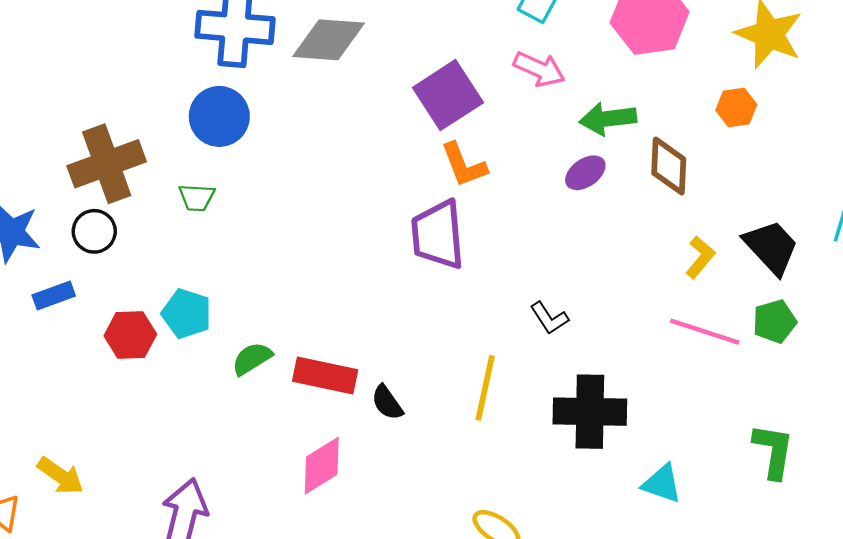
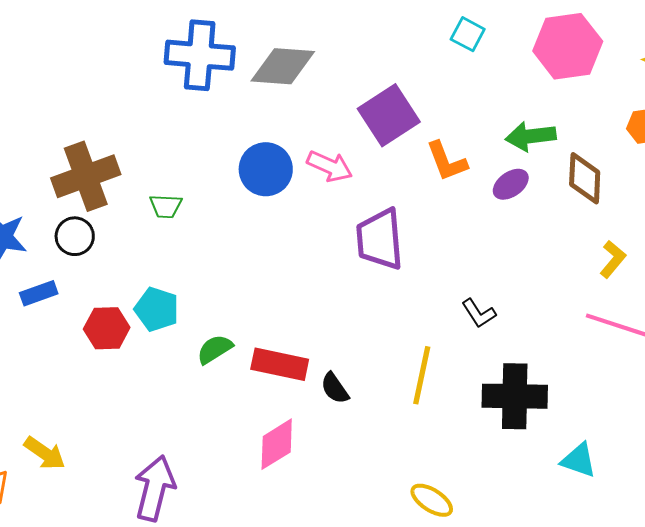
pink arrow: (539, 69) -> (330, 166), moved
blue circle: (219, 116) -> (266, 169), moved
orange L-shape: (464, 165) -> (447, 161), moved

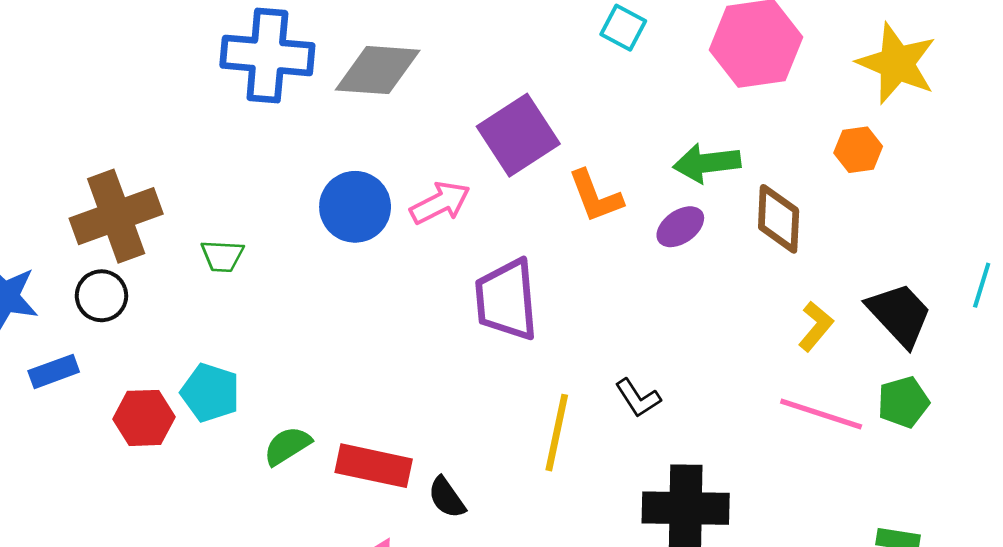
pink arrow: (330, 166) -> (440, 203), turned -51
yellow line: (422, 375) -> (557, 433), moved

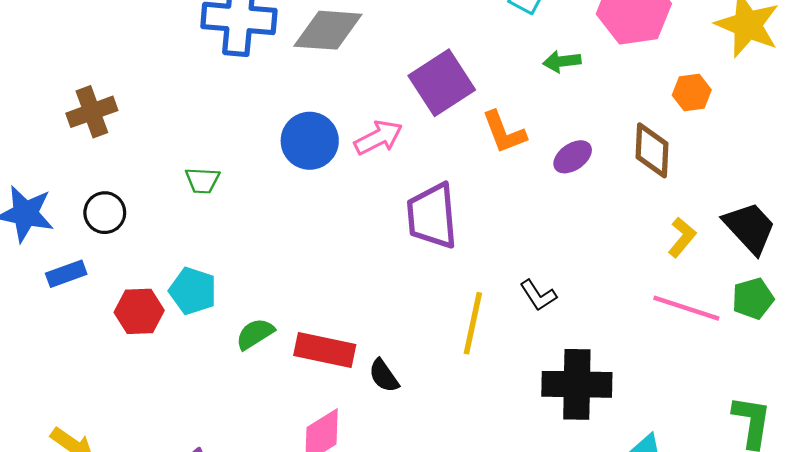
orange hexagon: (858, 150) -> (692, 92), moved
green arrow: (707, 163) -> (562, 61), moved, size x0.7
brown cross: (116, 216) -> (92, 112), moved, size x0.7

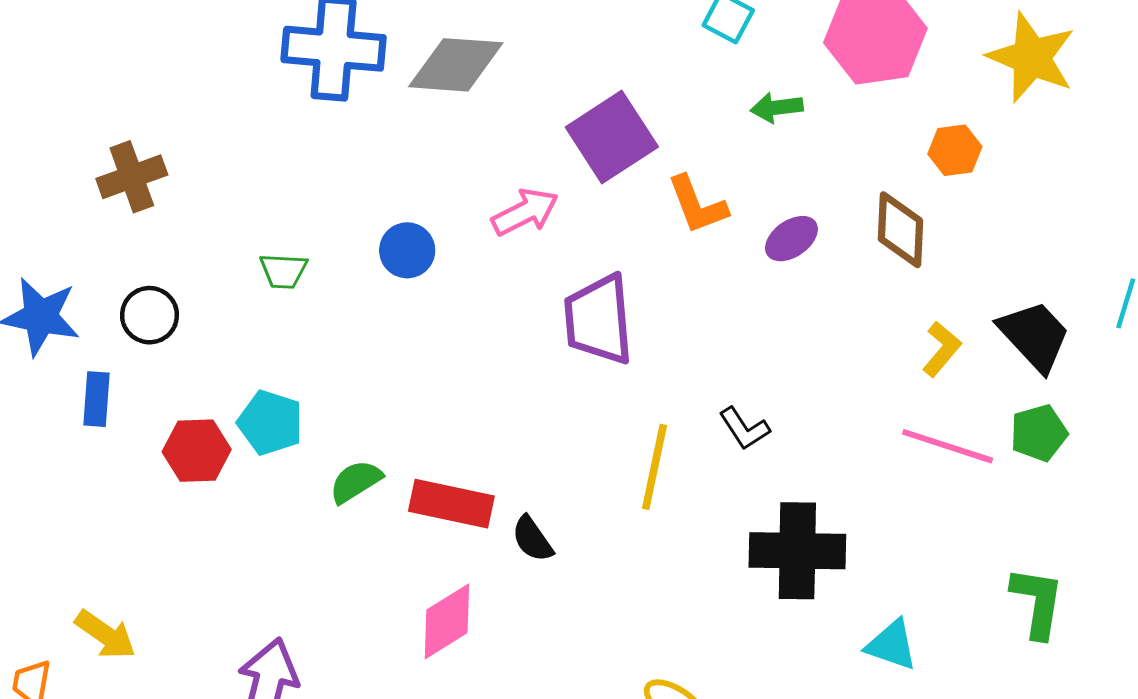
blue circle: (310, 141) -> (407, 250), moved, size x0.7
blue rectangle: (66, 274) -> (96, 399), turned -66

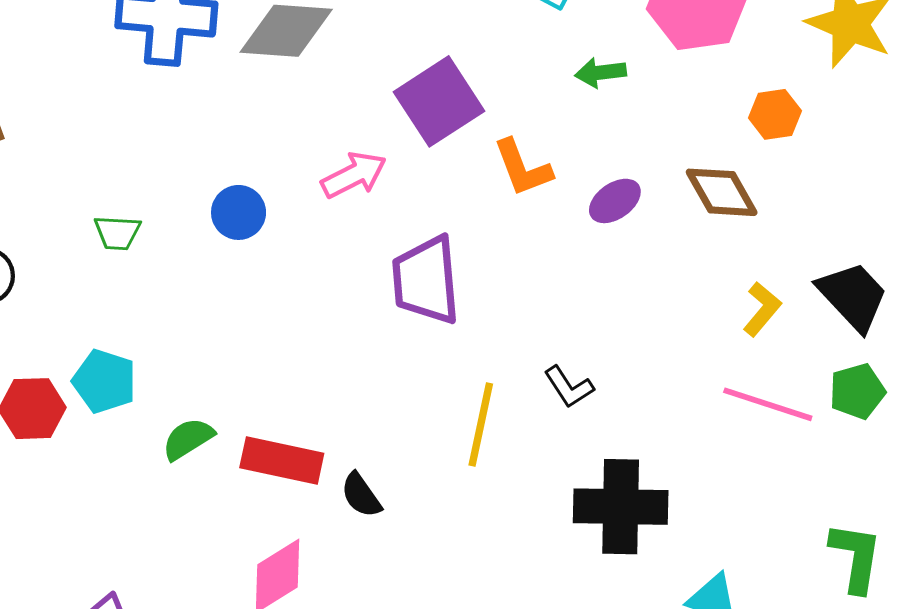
brown diamond: (900, 230) -> (722, 192), turned -32

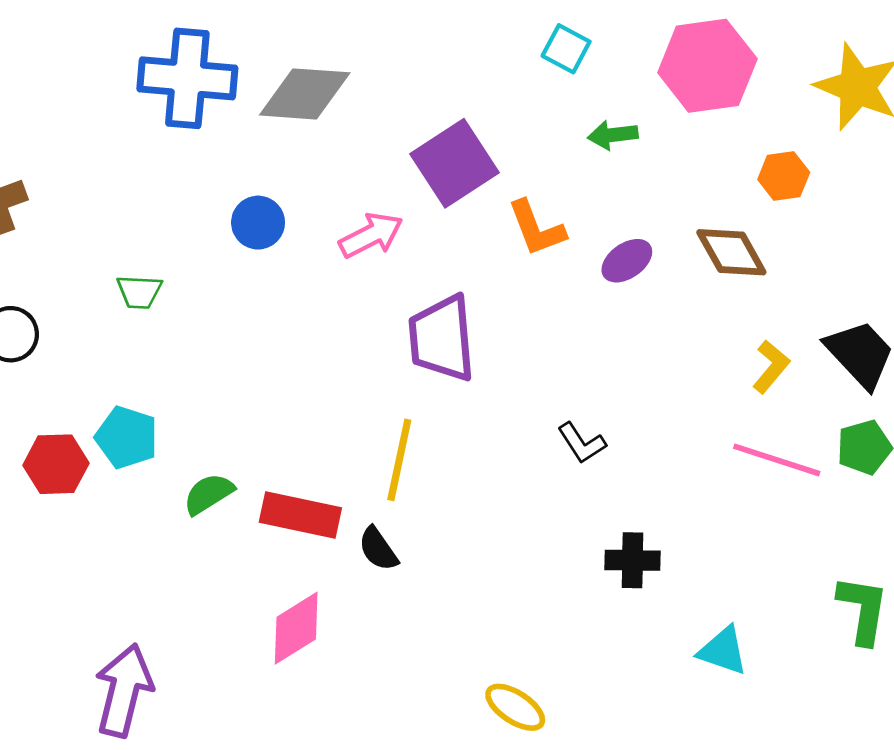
blue circle: (239, 212) -> (258, 223), moved
yellow line: (481, 424) -> (399, 460), moved
black cross: (621, 507) -> (632, 560), size x0.6

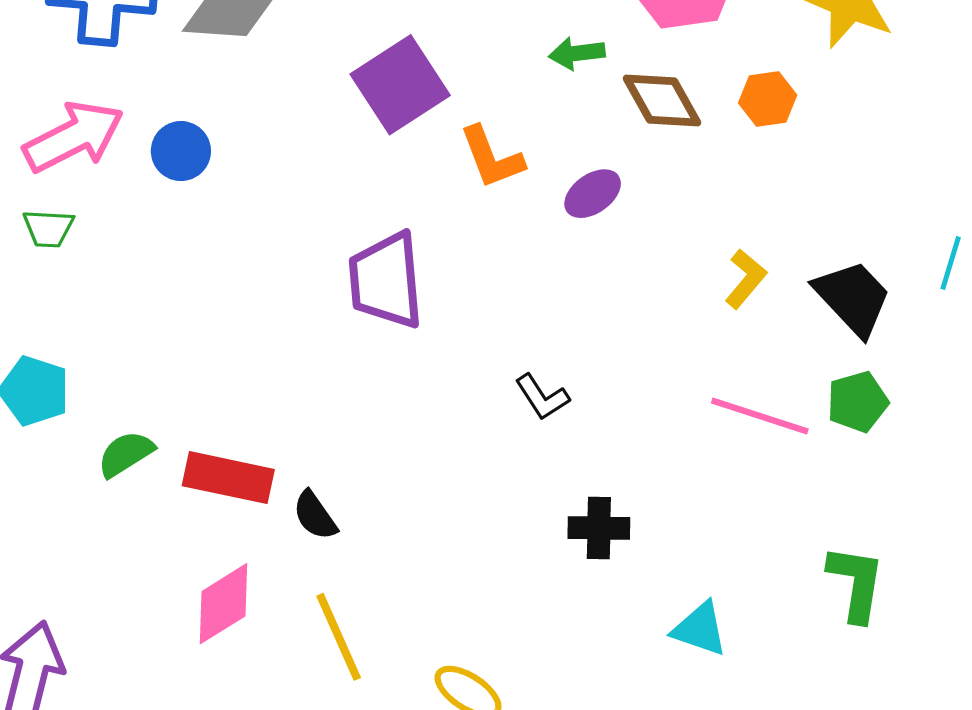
pink arrow: (371, 235) -> (74, 137), moved, size x1.4
brown diamond: (731, 252) -> (662, 101), moved
yellow L-shape: (771, 367) -> (746, 279), moved
yellow line: (399, 460) -> (339, 637), moved, turned -36

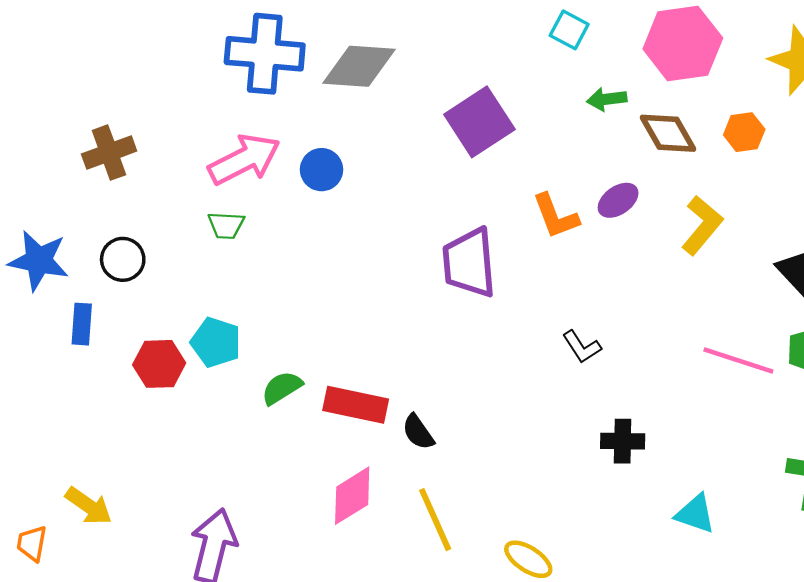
orange L-shape: (492, 157) -> (556, 216), moved
yellow L-shape: (746, 279) -> (702, 225), moved, size x1.4

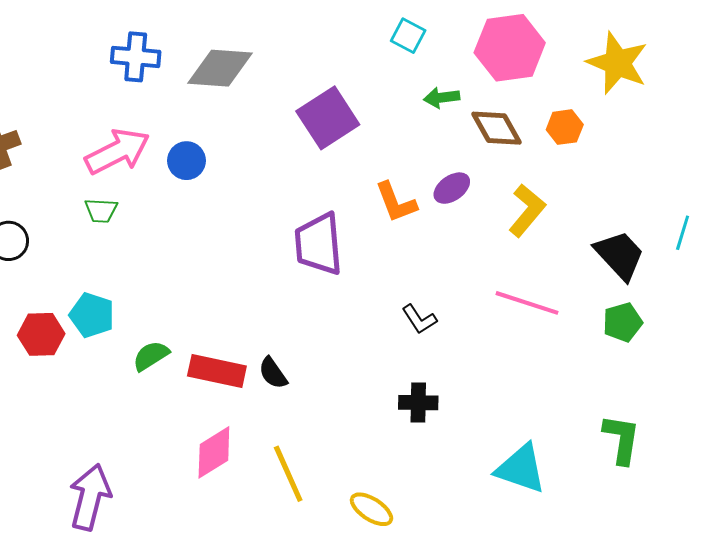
blue cross: (265, 54) -> (136, 57), size x0.7
pink line: (738, 360) -> (527, 303), moved
black semicircle: (418, 432) -> (273, 373), moved
black cross: (623, 441) -> (418, 403), moved
cyan triangle: (695, 514) -> (521, 469), size x1.4

